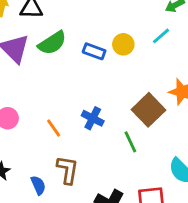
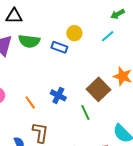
green semicircle: (52, 43) -> (29, 41), turned 40
yellow circle: (123, 44) -> (74, 33), moved

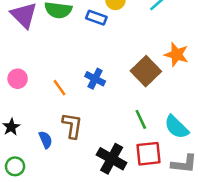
green line: (85, 112) -> (141, 119), moved

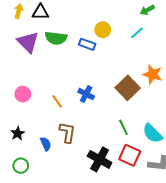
red square: (148, 154) -> (130, 155), turned 30

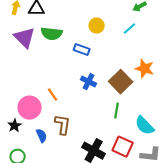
blue rectangle: (87, 44) -> (82, 50), moved
pink circle: (23, 94) -> (30, 108), moved, size x1.5
blue cross: (86, 94) -> (89, 82), moved
green line: (123, 127) -> (117, 111), moved, turned 35

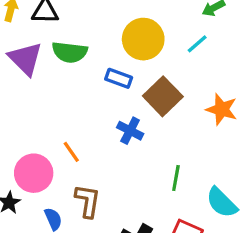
yellow circle: (97, 26) -> (143, 39), size x1.6
brown square: (121, 82) -> (163, 96), moved

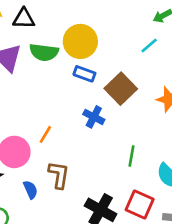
yellow circle: (143, 39) -> (80, 41), moved
orange line: (71, 152) -> (45, 134), turned 66

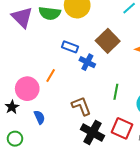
blue rectangle: (84, 74) -> (70, 47), moved
brown L-shape: (59, 175) -> (81, 106), moved, turned -30

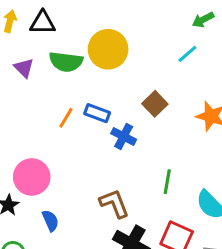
purple triangle: (22, 17) -> (24, 68), size x0.6
brown square: (108, 41) -> (155, 104), size x0.7
orange line: (51, 75) -> (66, 118), moved

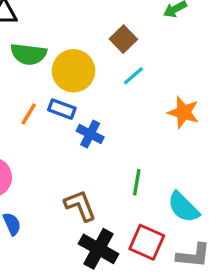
yellow circle: (108, 49) -> (74, 71), moved
cyan line: (187, 54) -> (133, 76), moved
brown square: (155, 104) -> (123, 39), moved

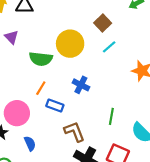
green semicircle: (29, 54) -> (41, 59), moved
blue rectangle: (62, 109) -> (55, 106), moved
orange line: (29, 114) -> (41, 88), moved

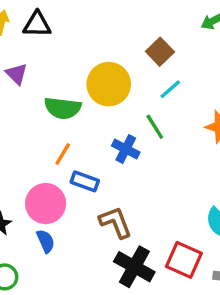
pink circle: (17, 113) -> (46, 204), moved
green line: (111, 116) -> (155, 127), moved, turned -42

